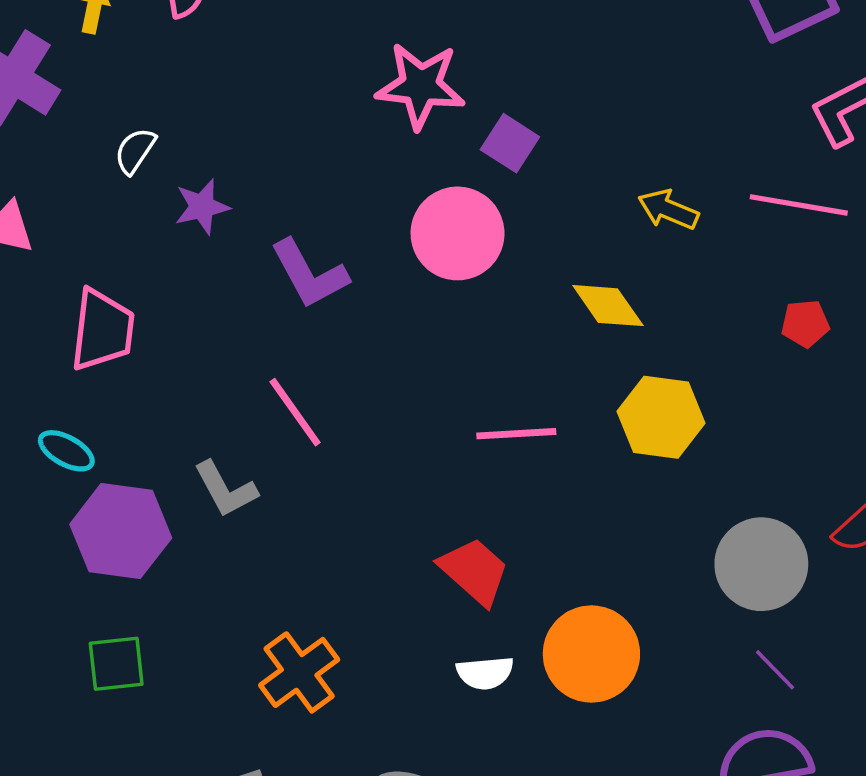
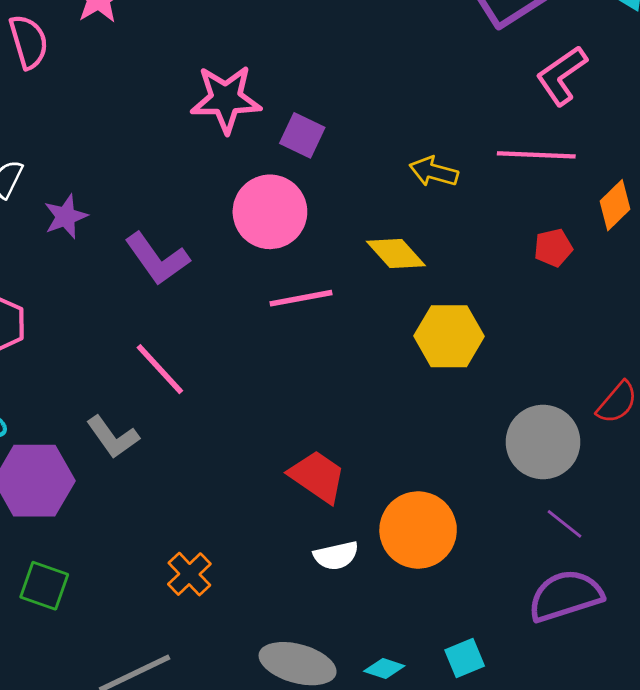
pink line: (516, 434) -> (301, 298), moved
green square: (116, 664) -> (44, 586), turned 33
orange cross: (299, 672) -> (189, 574), size x0.7

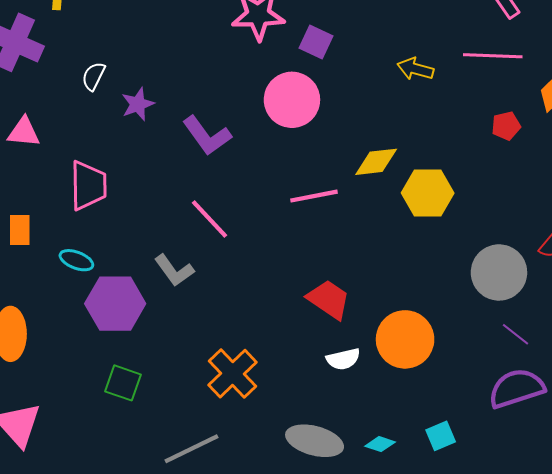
yellow diamond: (396, 254) -> (376, 162), moved, turned -54
pink line: (301, 298) -> (314, 196), moved
orange cross: (189, 574) -> (233, 374), size x1.5

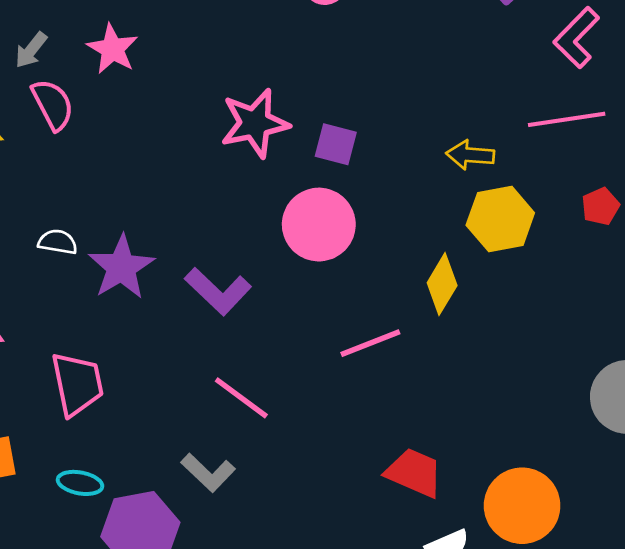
white semicircle: (94, 76) -> (58, 242), turned 84
purple star: (138, 104) -> (121, 267), size x1.5
yellow diamond: (376, 162) -> (442, 284), turned -42
yellow hexagon: (428, 193) -> (500, 219), moved

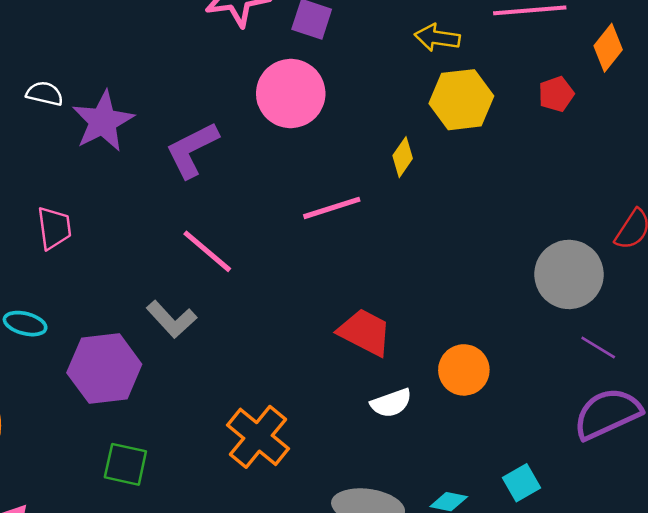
yellow diamond: (442, 284) -> (403, 157), size x0.7
purple L-shape: (218, 291) -> (192, 150), turned 106
pink trapezoid: (77, 384) -> (54, 228), size x0.7
cyan ellipse: (80, 483) -> (25, 324), moved
orange circle: (522, 506) -> (464, 370), size x0.7

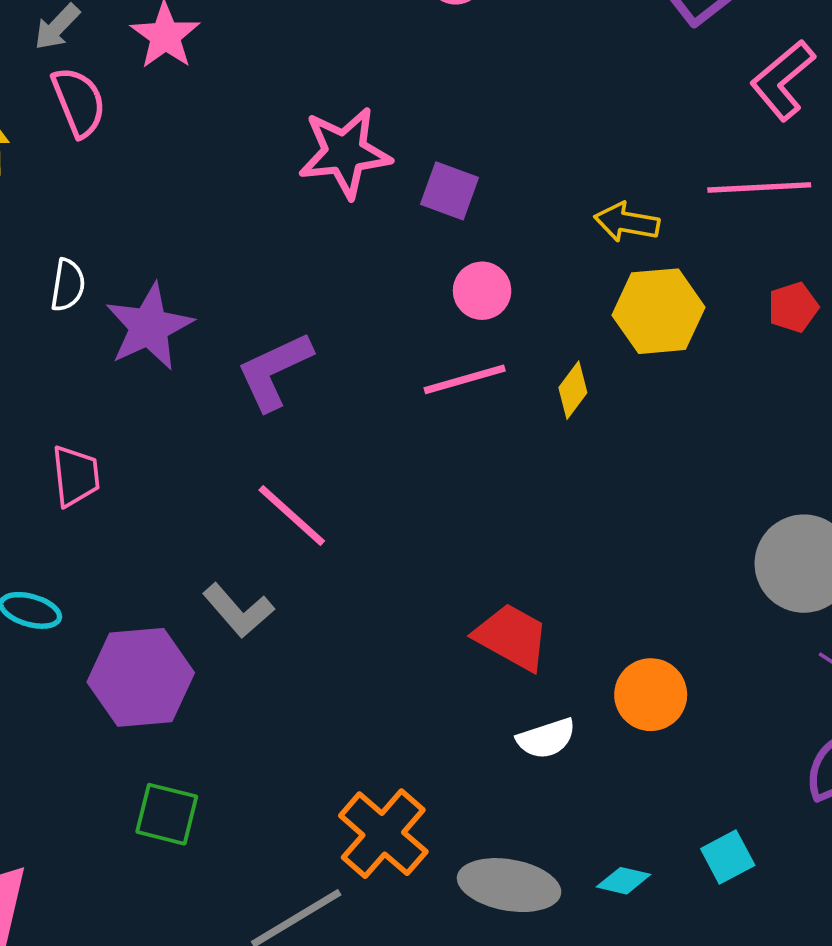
white semicircle: (45, 94) -> (68, 285), turned 84
pink circle: (291, 94) -> (482, 291), moved, size x0.6
pink line: (332, 208) -> (465, 379), moved
orange cross: (258, 437) -> (383, 834), moved

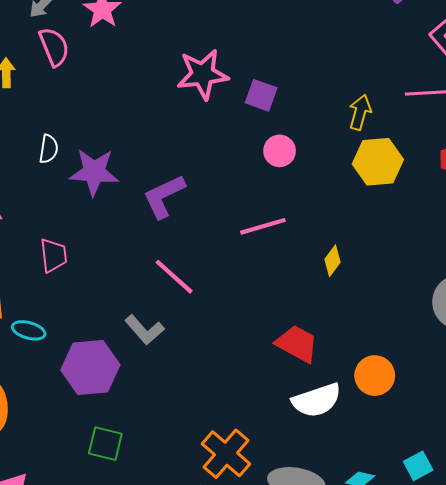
yellow arrow: (627, 222) -> (360, 112), turned 96
purple star: (149, 327) -> (94, 172), turned 30
pink line: (465, 379) -> (263, 226), moved
yellow diamond: (573, 390) -> (333, 261), moved
white semicircle: (546, 738) -> (317, 400), size x1.5

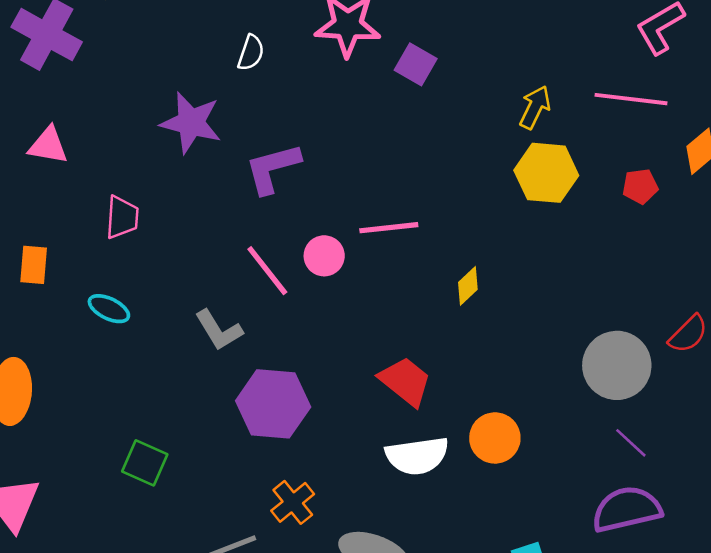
white semicircle: (49, 149) -> (251, 53), moved
pink circle: (280, 151) -> (324, 256), moved
cyan ellipse: (29, 330) -> (109, 309), moved
purple hexagon: (90, 367) -> (273, 404), moved
orange cross: (226, 454) -> (293, 502), size x0.7

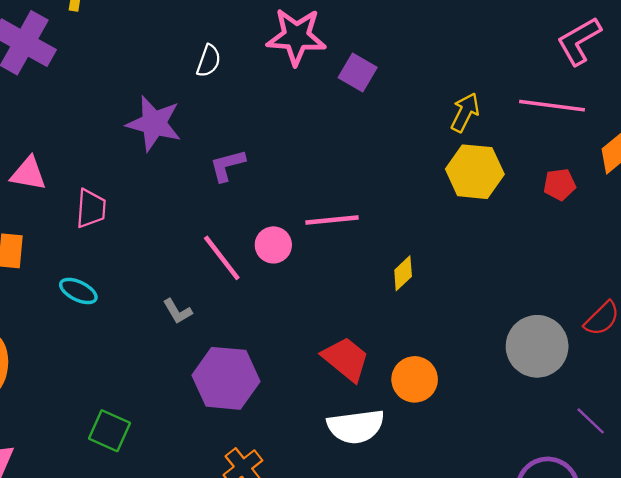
pink triangle: (48, 145) -> (28, 174), moved
purple L-shape: (273, 168) -> (227, 165), size x0.7
gray L-shape: (219, 330) -> (177, 311), size x0.7
orange circle: (495, 438) -> (415, 379), moved
purple line: (631, 443) -> (591, 421), moved

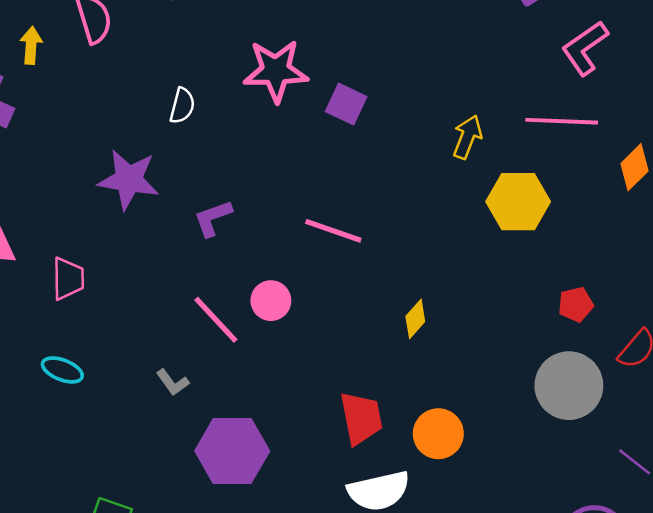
yellow hexagon: (475, 172) -> (518, 202), moved
red pentagon: (560, 185) -> (576, 304), moved
pink line: (332, 220) -> (333, 231), moved, turned 30
red trapezoid: (346, 359) -> (361, 418), turned 45

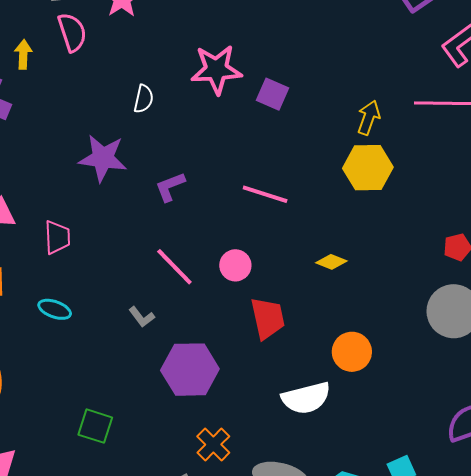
yellow hexagon: (518, 202) -> (368, 168), moved
pink circle: (271, 301) -> (235, 265), moved
yellow diamond: (415, 319) -> (331, 262), turned 72
red trapezoid: (361, 418) -> (268, 318), moved

